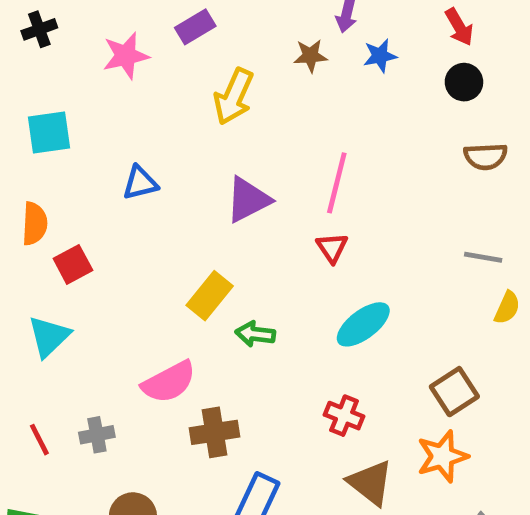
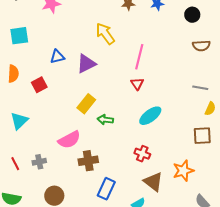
yellow arrow: (234, 96) -> (105, 34), moved, turned 120
purple triangle: (248, 200) -> (86, 64), moved
red square: (73, 264) -> (39, 85), moved
brown square: (454, 392) -> (202, 136), moved, turned 30

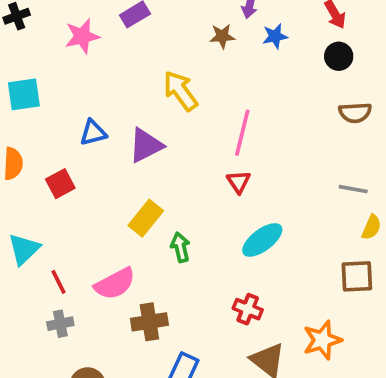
green arrow: (105, 120) -> (180, 247), turned 70
red line: (15, 164) -> (58, 282), moved

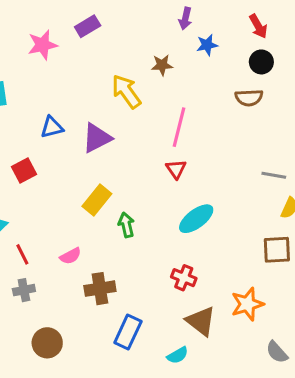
brown star: (222, 36) -> (162, 65), moved
brown semicircle: (355, 113) -> (249, 98), moved
pink semicircle: (115, 284) -> (70, 256), size x0.6

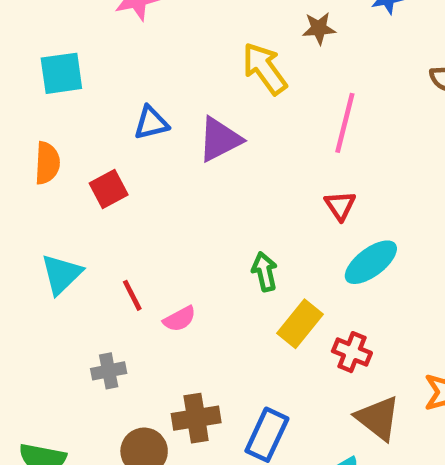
red triangle: (176, 169) -> (340, 206), moved
yellow rectangle: (97, 200) -> (300, 324), moved
red line: (22, 254) -> (132, 295), moved
brown cross: (100, 289) -> (196, 418), moved

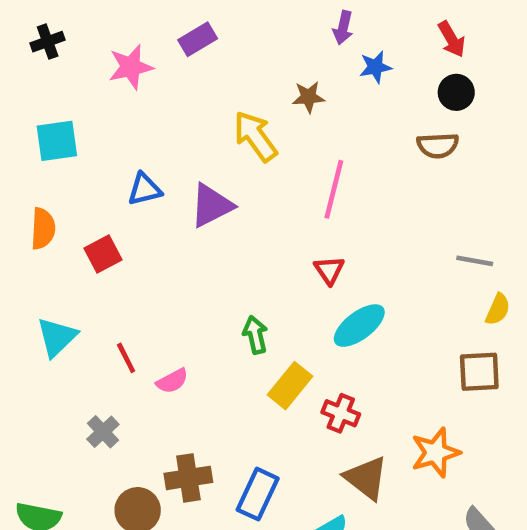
gray cross: (109, 371) -> (103, 432), turned -32

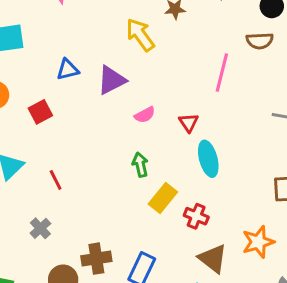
pink line: (334, 189) -> (222, 73), moved
cyan ellipse: (359, 326) -> (208, 159), turned -68
pink semicircle: (172, 381) -> (145, 115), moved

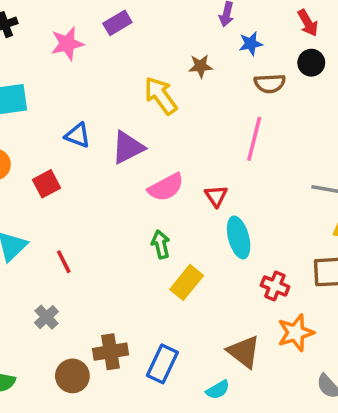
brown semicircle: (260, 41) -> (270, 83), moved
blue triangle: (68, 70) -> (78, 135), turned 35
pink semicircle: (145, 115) -> (166, 187), size x1.5
red cross: (196, 216) -> (275, 286), moved

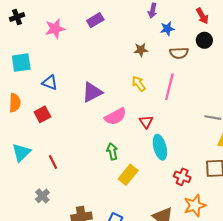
purple rectangle: (117, 23) -> (95, 20), moved
brown star: (200, 66) -> (141, 50), moved
yellow arrow: (161, 96) -> (139, 84), moved, size x0.7
blue triangle: (78, 135) -> (50, 83), moved

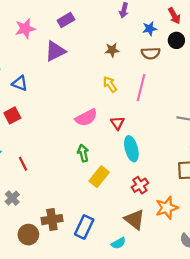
blue star: (167, 29) -> (150, 29), moved
purple triangle: (92, 92) -> (55, 51), moved
red cross: (182, 177) -> (140, 185), moved, turned 35

